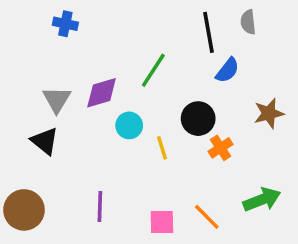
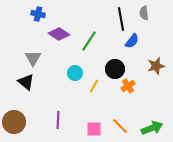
purple diamond: (102, 93) -> (59, 34), moved, turned 50
yellow line: (162, 148) -> (94, 86), turned 48
green arrow: (262, 200) -> (152, 128), moved

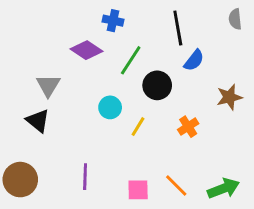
gray semicircle: (144, 13) -> (235, 19), moved
blue cross: (38, 14) -> (113, 21), moved
black circle: (115, 69) -> (157, 85), moved

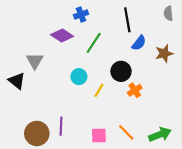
blue cross: (113, 21) -> (81, 15), turned -32
black circle: (157, 85) -> (121, 71), moved
brown star: (229, 97) -> (164, 53), moved
black triangle: (38, 121) -> (17, 81), moved
brown circle: (20, 180) -> (37, 133), moved

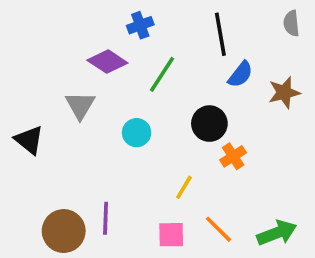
gray triangle: (35, 61) -> (80, 105), moved
yellow line: (99, 90) -> (184, 187), moved

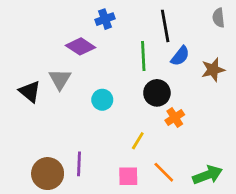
green line: (162, 74) -> (143, 56), moved, turned -36
black triangle: (29, 140) -> (30, 92), moved

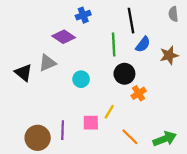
gray triangle: (60, 79) -> (47, 63), turned 36
pink square: (128, 176) -> (91, 123), moved

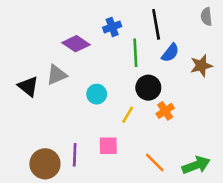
blue cross: (83, 15) -> (112, 27), moved
yellow line: (109, 112) -> (128, 115), moved

